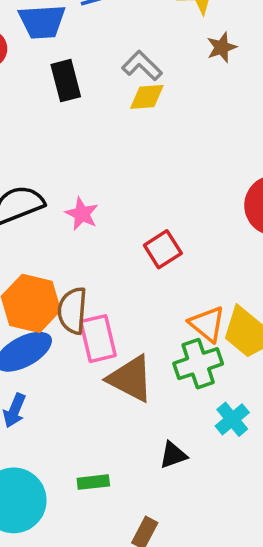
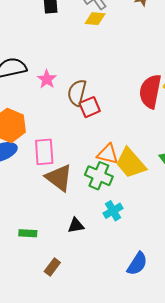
brown semicircle: (72, 311) -> (77, 93), moved
orange triangle: (207, 324) -> (108, 154), turned -35
green cross: (198, 364) -> (99, 176), turned 32

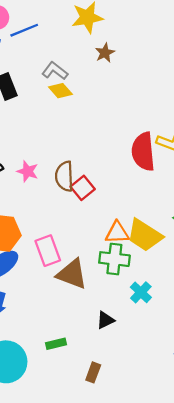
yellow diamond: (95, 19) -> (60, 91), turned 60

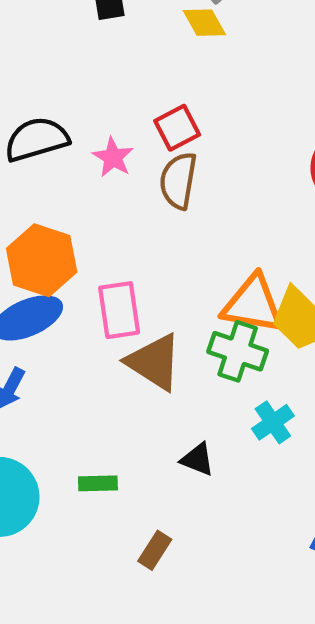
red square: (83, 188) -> (177, 128), moved
orange triangle: (117, 233) -> (253, 304), size x1.4
black triangle: (105, 320) -> (197, 459), turned 36

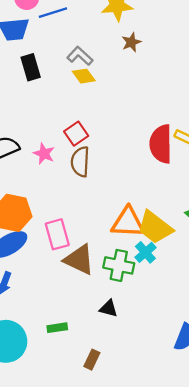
green cross: (238, 351) -> (119, 265), moved
cyan cross: (273, 422) -> (145, 252), moved

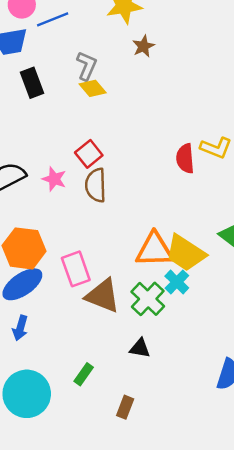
gray L-shape: (80, 56) -> (87, 66), turned 75
red semicircle: (161, 144) -> (185, 158), size x0.7
green cross: (119, 265) -> (148, 299), turned 36
green rectangle: (57, 328) -> (84, 374), turned -42

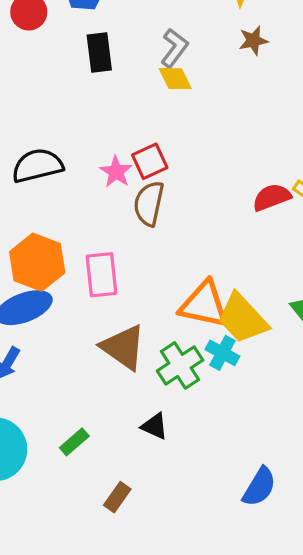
red semicircle: (185, 158) -> (272, 197), turned 60
pink star: (54, 179) -> (116, 172), moved
pink rectangle: (76, 269) -> (101, 275), moved
cyan cross: (177, 282) -> (222, 353), turned -30

